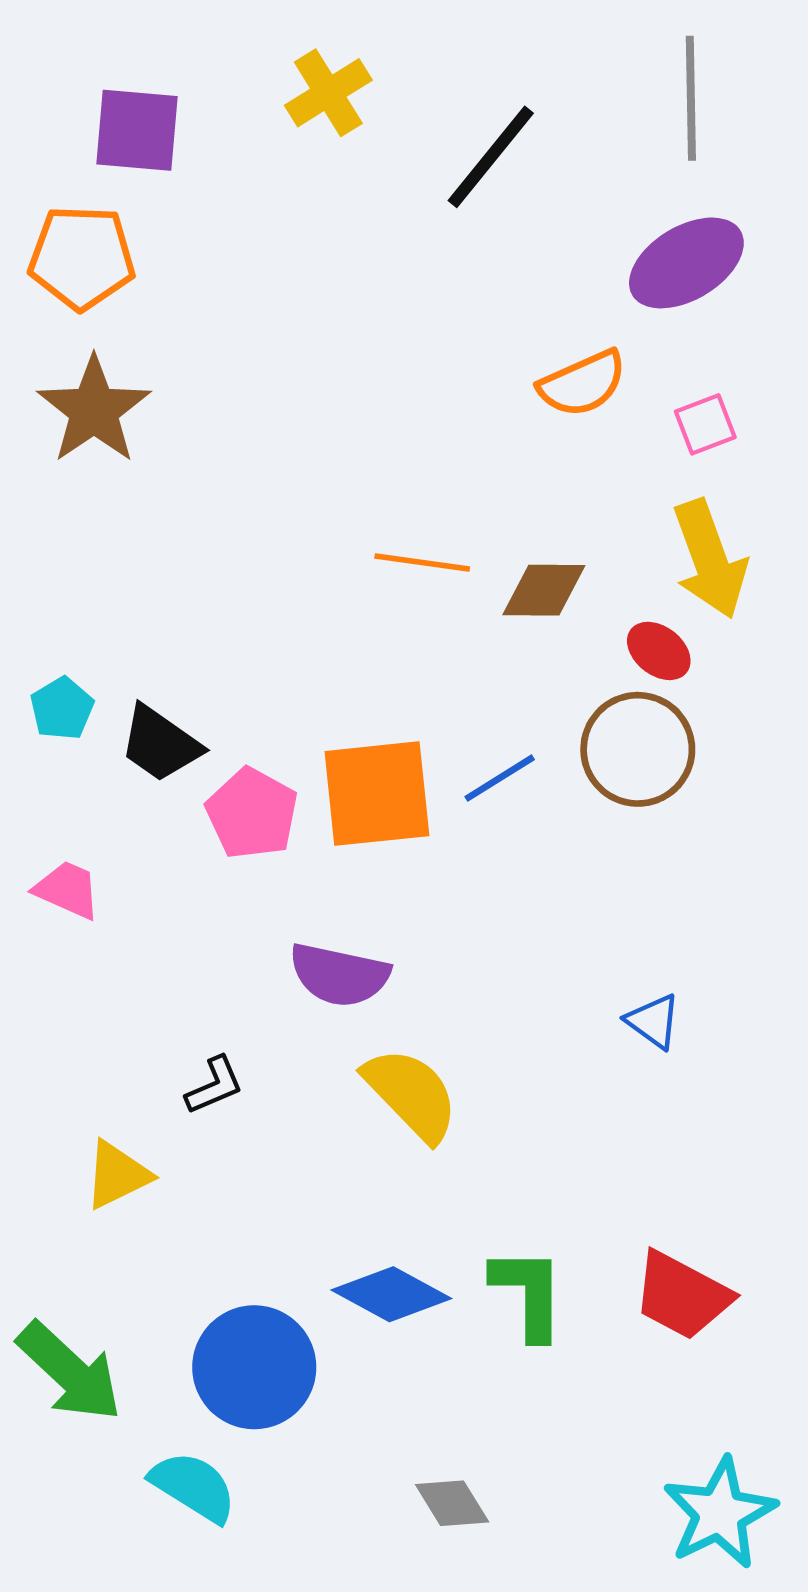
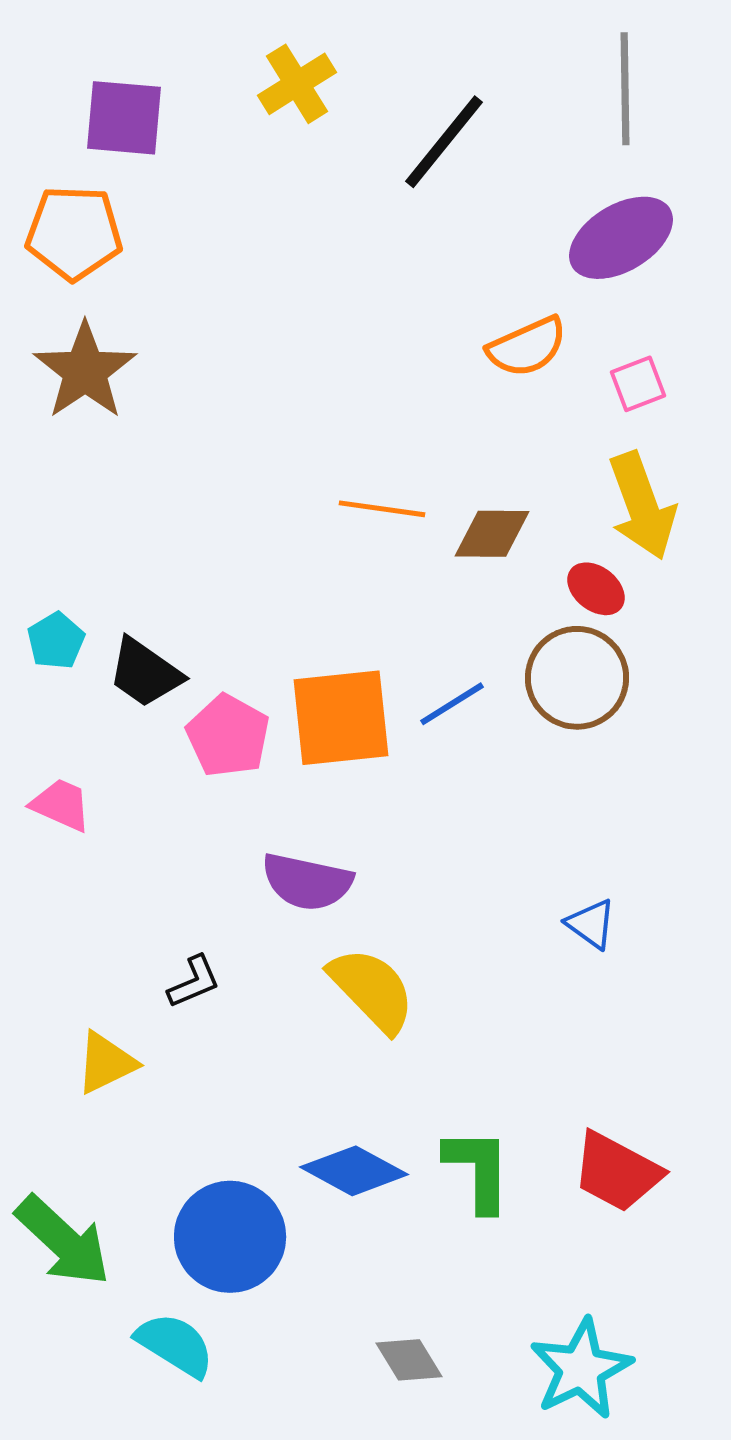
cyan star: (720, 1513) -> (581, 1369), moved

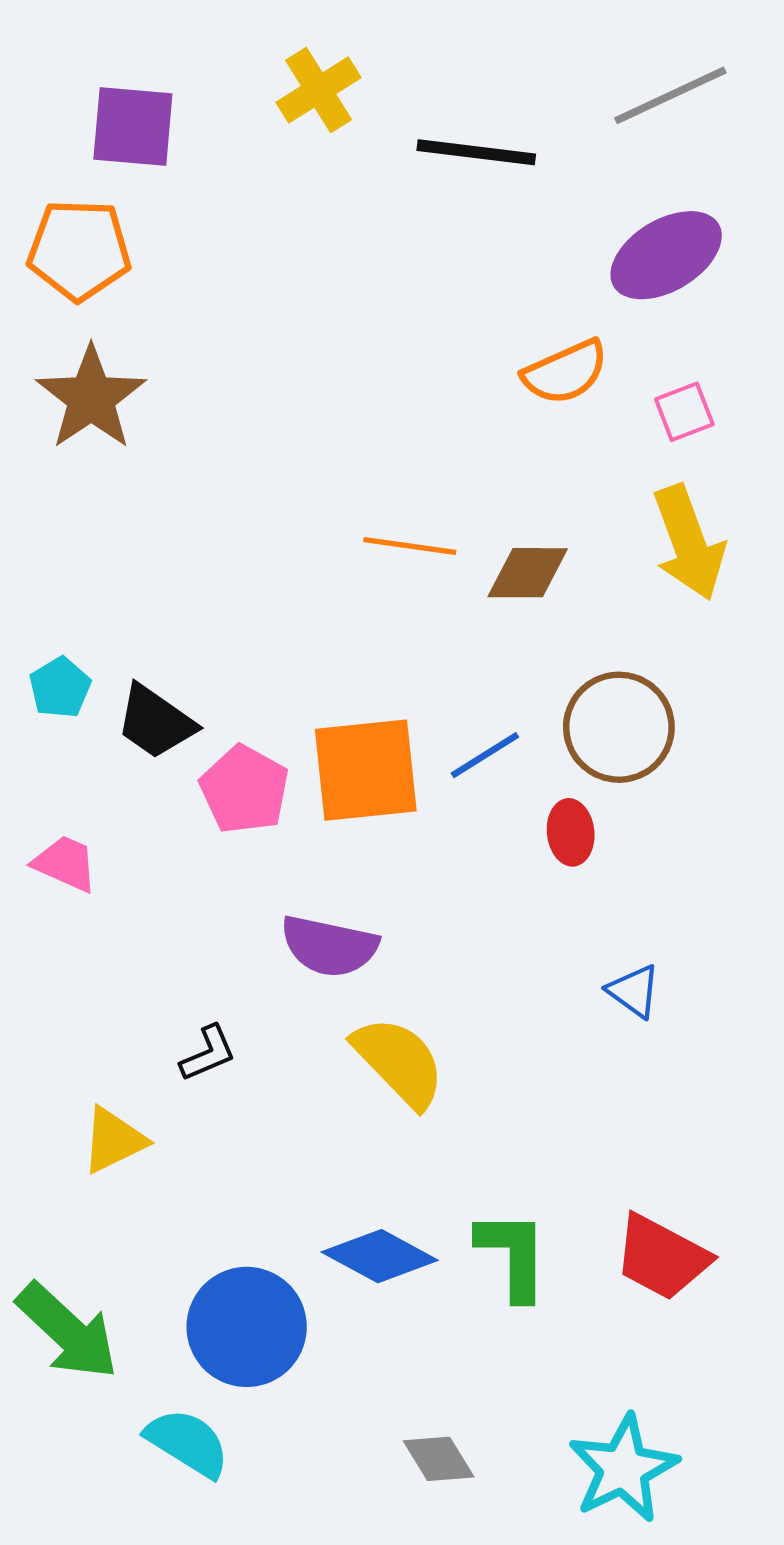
gray line: (625, 89) -> (670, 95), turned 66
black line: (444, 142) -> (476, 152), turned 58
red ellipse: (596, 589) -> (571, 832), moved, turned 46

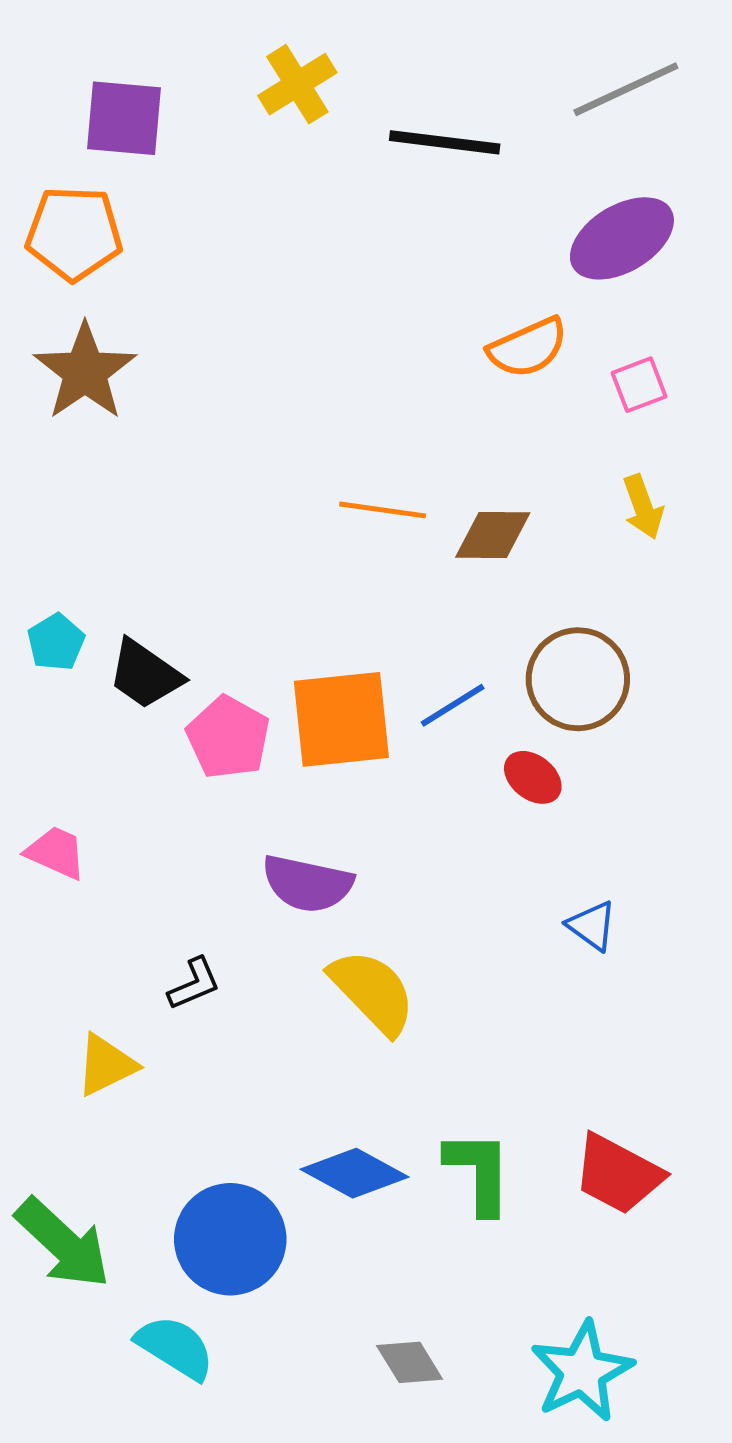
yellow arrow: (689, 543) -> (643, 507), size x0.6
red ellipse: (571, 832) -> (533, 777), turned -46
pink trapezoid: (65, 863) -> (56, 853), moved

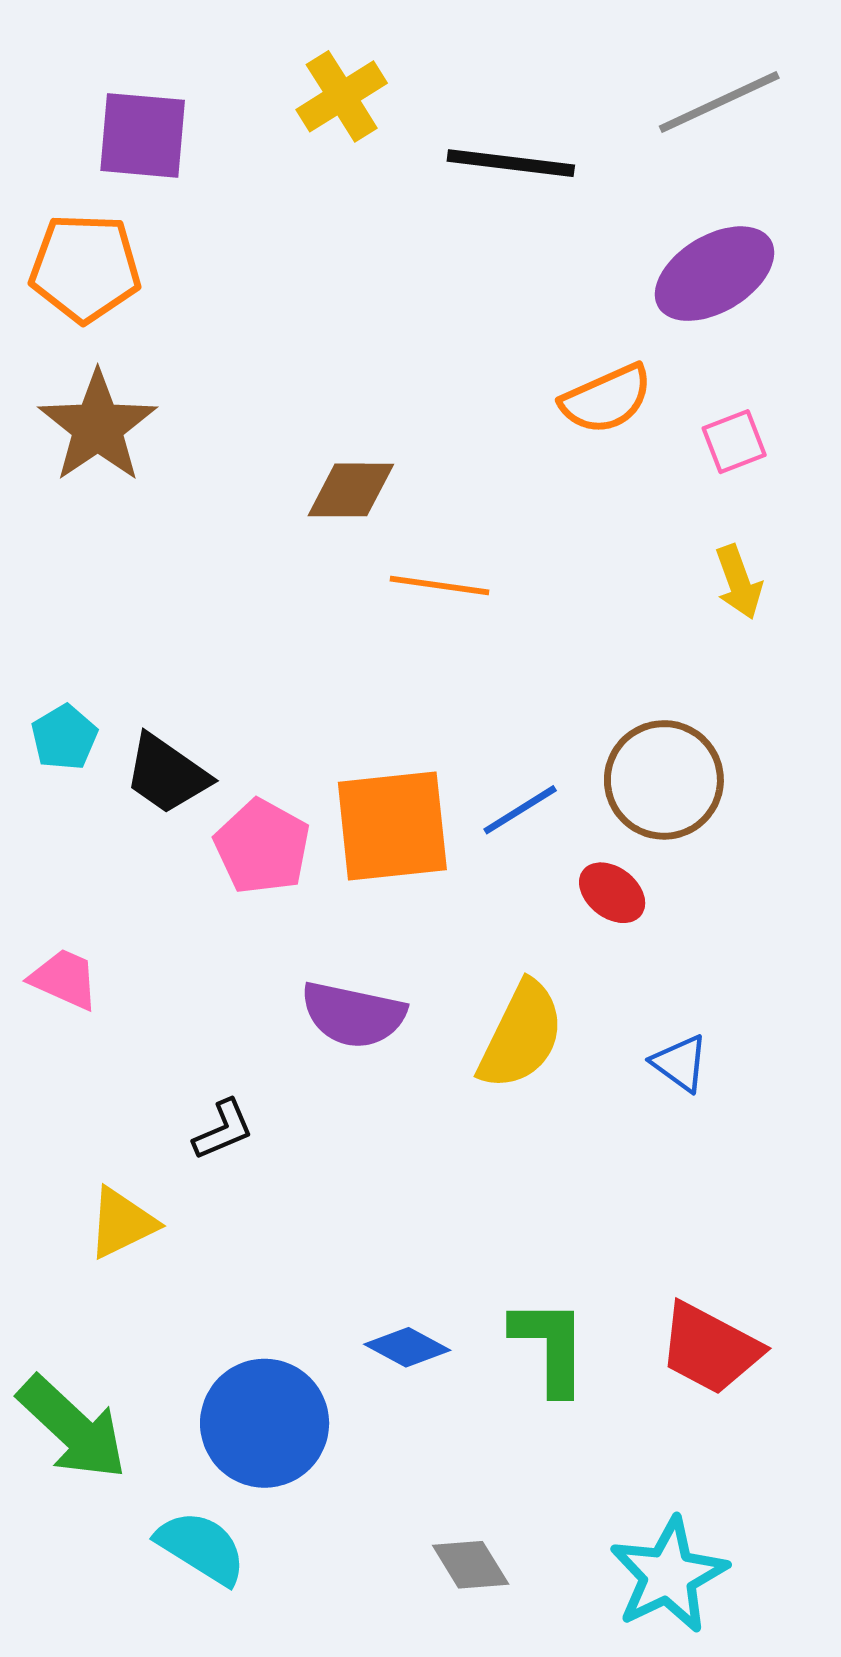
brown diamond: (493, 535) -> (351, 490), moved
yellow semicircle: (373, 992) -> (521, 1035), moved, turned 70
blue diamond: (354, 1173) -> (407, 1347), size x0.7

